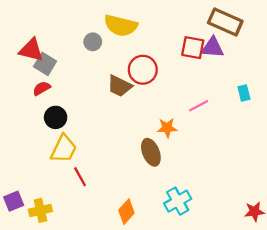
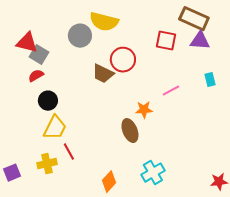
gray circle: (93, 42) -> (80, 36), size x1.5
purple triangle: (213, 48) -> (200, 41), moved
yellow cross: (40, 210) -> (47, 164), moved

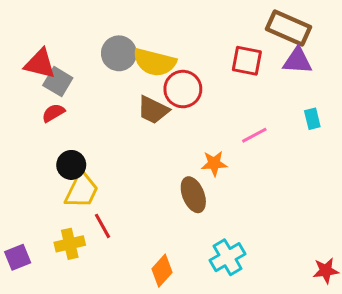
yellow semicircle: (104, 22) -> (155, 62), moved
black circle: (48, 101) -> (71, 165), moved

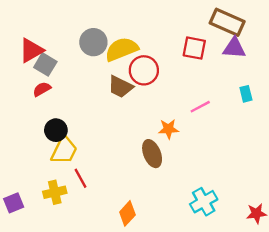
yellow semicircle: (155, 62) -> (122, 49), turned 144
red triangle: (40, 64) -> (31, 50), turned -44
cyan cross: (228, 257) -> (204, 202), moved

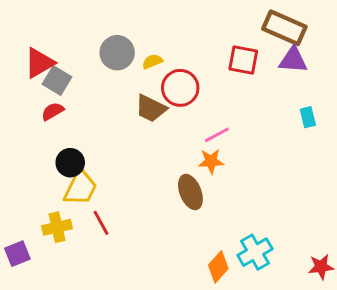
yellow semicircle: (122, 49) -> (152, 61), size x0.5
pink line: (200, 107) -> (217, 135), moved
yellow cross: (55, 192) -> (57, 227), moved
orange diamond: (127, 213) -> (218, 267), moved

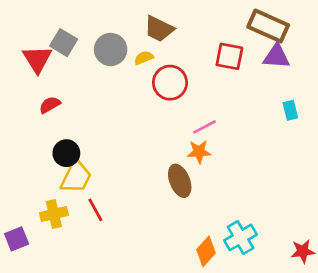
red triangle: (39, 63) -> (37, 59), turned -32
gray square: (57, 81) -> (64, 43), moved
brown trapezoid: (151, 108) -> (159, 29), moved

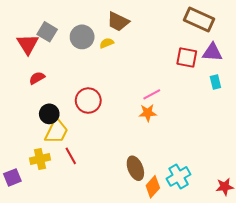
red square: (229, 56) -> (187, 57), moved
purple triangle: (276, 56) -> (212, 52), moved
red circle: (170, 83) -> (88, 101), moved
brown ellipse: (180, 181) -> (135, 168), moved

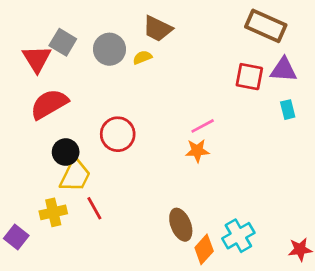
red semicircle: (37, 78) -> (49, 104), size x1.8
purple square: (12, 177) -> (16, 237), turned -30

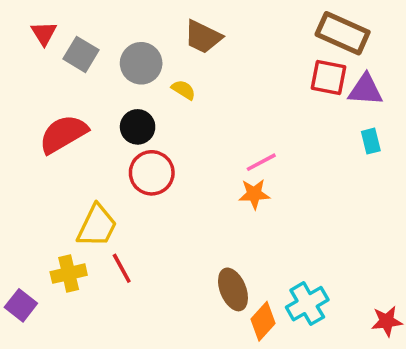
yellow semicircle: (142, 57) -> (184, 90), moved, turned 54
red triangle: (37, 59) -> (44, 33), moved, size x0.7
red square: (249, 77) -> (328, 77), moved
black circle: (66, 152) -> (138, 127), moved

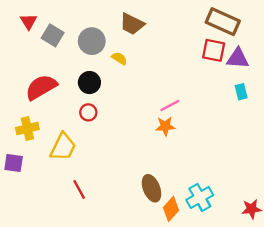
red circle: (152, 173) -> (88, 112), moved, size x0.6
red line: (122, 268) -> (79, 189), moved
yellow cross: (69, 274) -> (27, 128), moved
purple square: (21, 305) -> (14, 163), moved, turned -30

